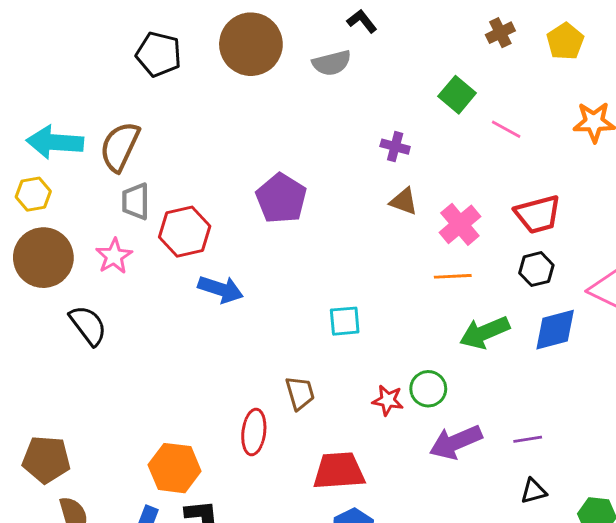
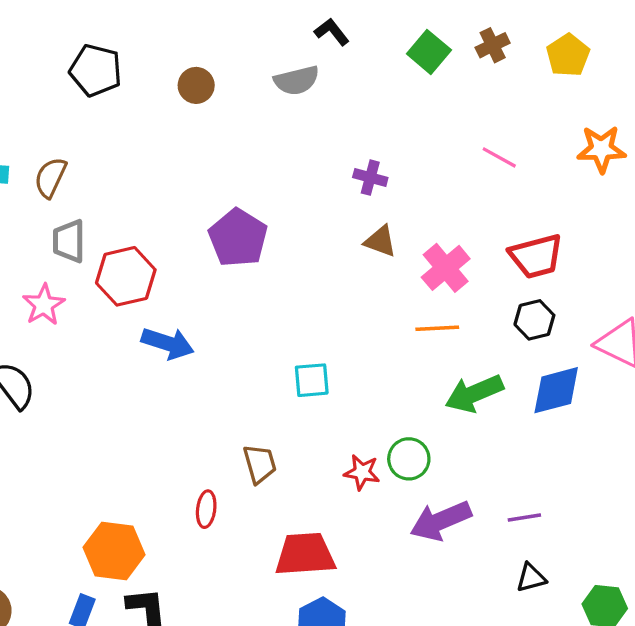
brown circle: (251, 44) -> (196, 85), moved, size x0.5
green square: (457, 95) -> (429, 52), moved
brown semicircle: (120, 147) -> (50, 178), size x0.7
red ellipse: (254, 432) -> (206, 509), size x0.7

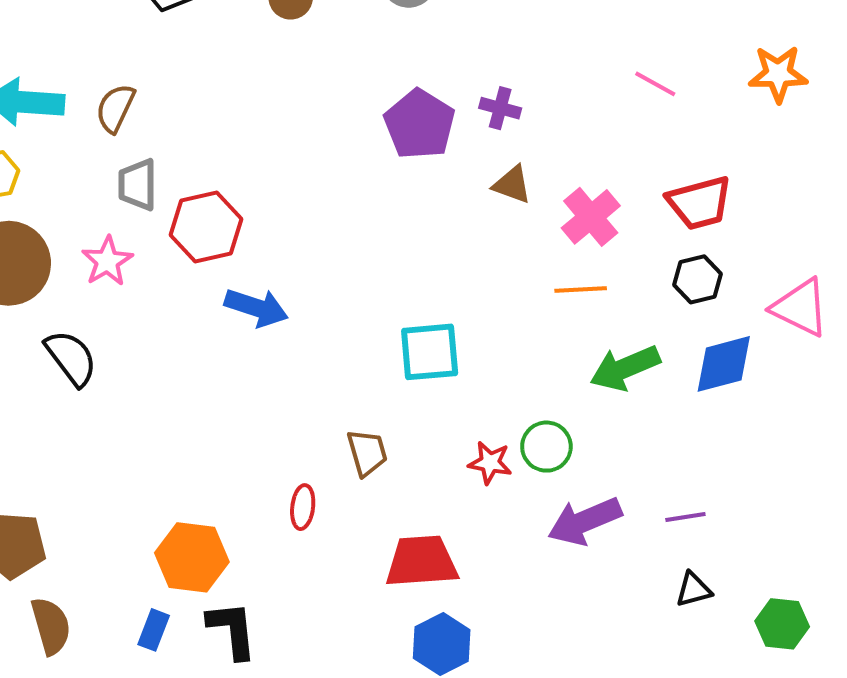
purple pentagon: (238, 238) -> (420, 124), moved
cyan square: (312, 380) -> (430, 352), size x1.4

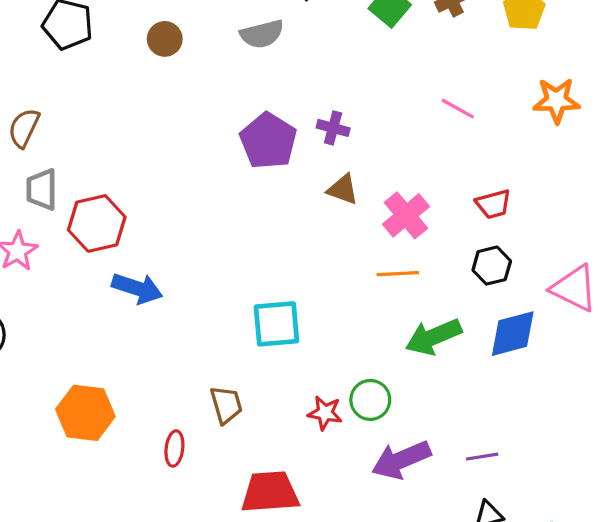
red trapezoid: (700, 203) -> (493, 204), size x0.7
orange hexagon: (192, 557) -> (85, 413), moved

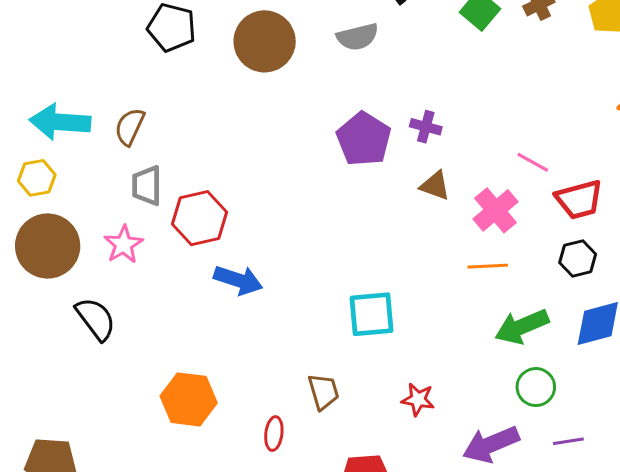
brown circle: (165, 39) -> (265, 41), size x1.8
pink line: (458, 109) -> (533, 162), moved
red trapezoid: (493, 204) -> (579, 199), size x1.4
green circle: (370, 400) -> (536, 387), moved

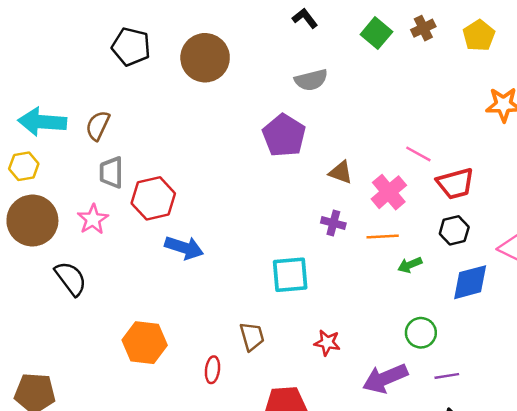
gray semicircle: (358, 37) -> (311, 80), moved
purple cross: (426, 127) -> (333, 223), moved
green arrow: (522, 327) -> (410, 265), moved, size x0.6

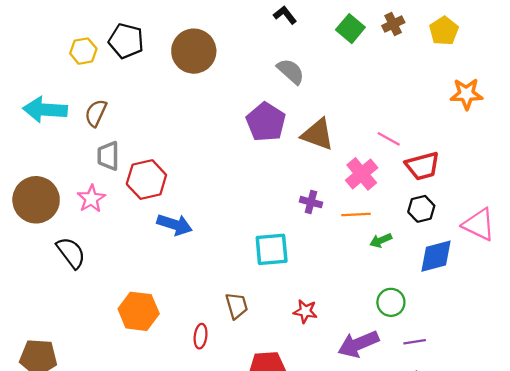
gray semicircle: (311, 80) -> (291, 71), turned -124
yellow hexagon: (24, 166) -> (83, 51), moved
brown triangle: (341, 172) -> (318, 134), moved, size x1.5

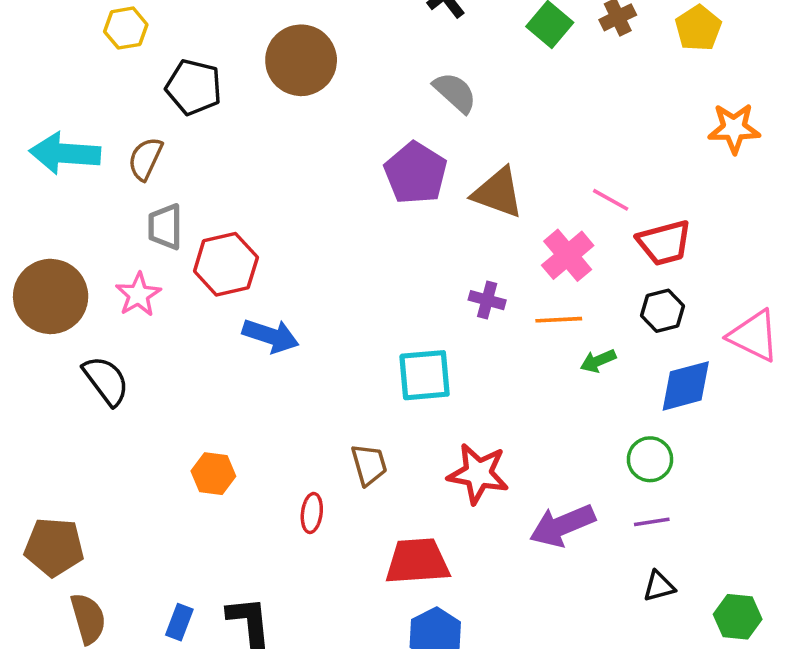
black pentagon: (126, 41) -> (194, 87), moved
yellow hexagon: (83, 51) -> (126, 28), moved
green circle: (391, 302) -> (650, 459), moved
orange hexagon: (139, 311) -> (213, 474), size x0.7
red star: (305, 311) -> (478, 474), size x1.6

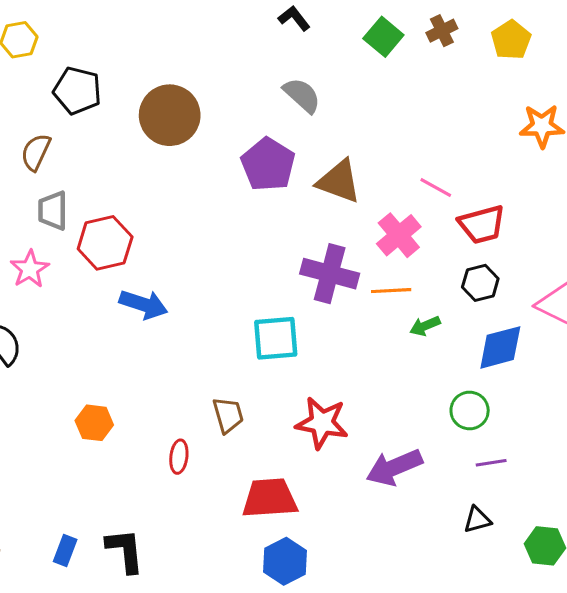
brown circle: (301, 60) -> (170, 115), moved
purple cross: (487, 300) -> (330, 274), size x1.8
purple line: (652, 522) -> (491, 463), moved

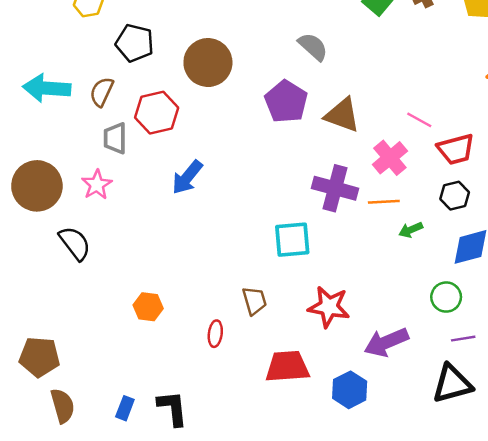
red hexagon: (105, 243) -> (157, 113), moved
blue arrow: (144, 304) -> (187, 177), moved, turned 111
black triangle: (477, 520) -> (452, 384), size x1.8
blue hexagon: (285, 561) -> (350, 390), moved

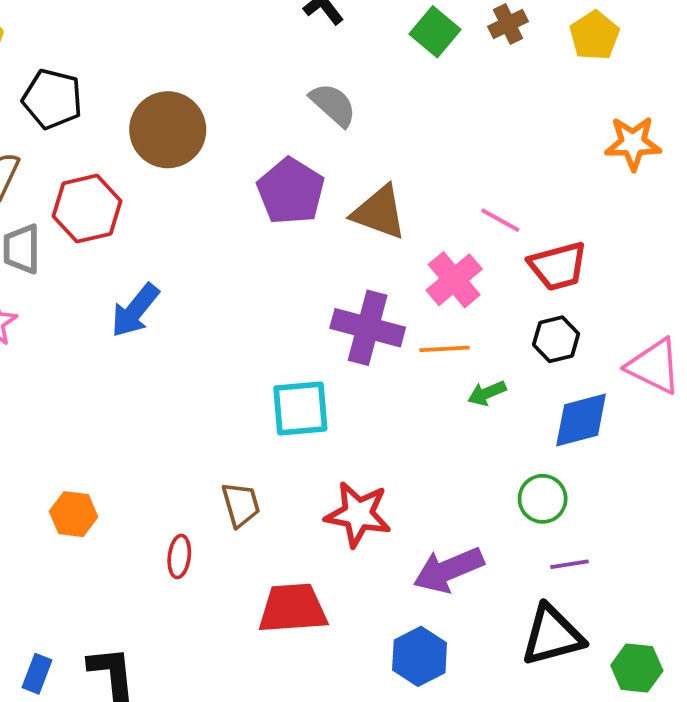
blue hexagon: (350, 390) -> (420, 656), moved

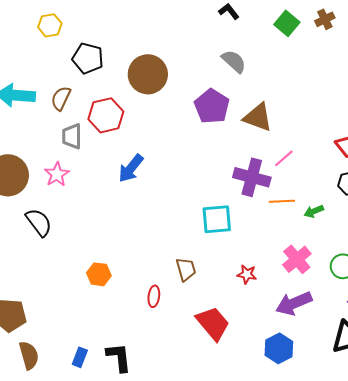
pink line: (500, 220) -> (284, 158), moved, turned -70
pink cross: (454, 280) -> (297, 259), moved
orange line: (445, 349) -> (282, 201), moved
red star: (358, 514) -> (247, 274), size x0.6
red trapezoid: (293, 608) -> (213, 323), turned 54

